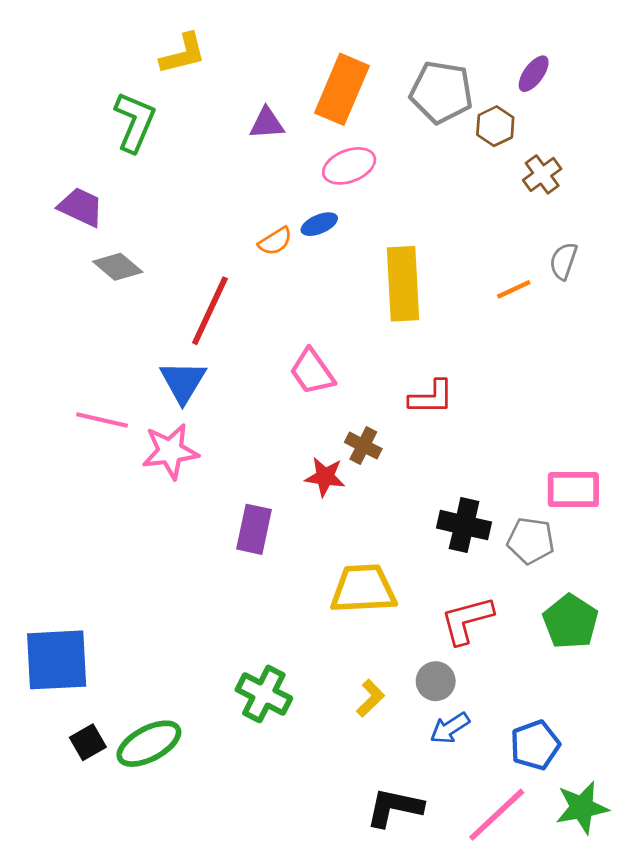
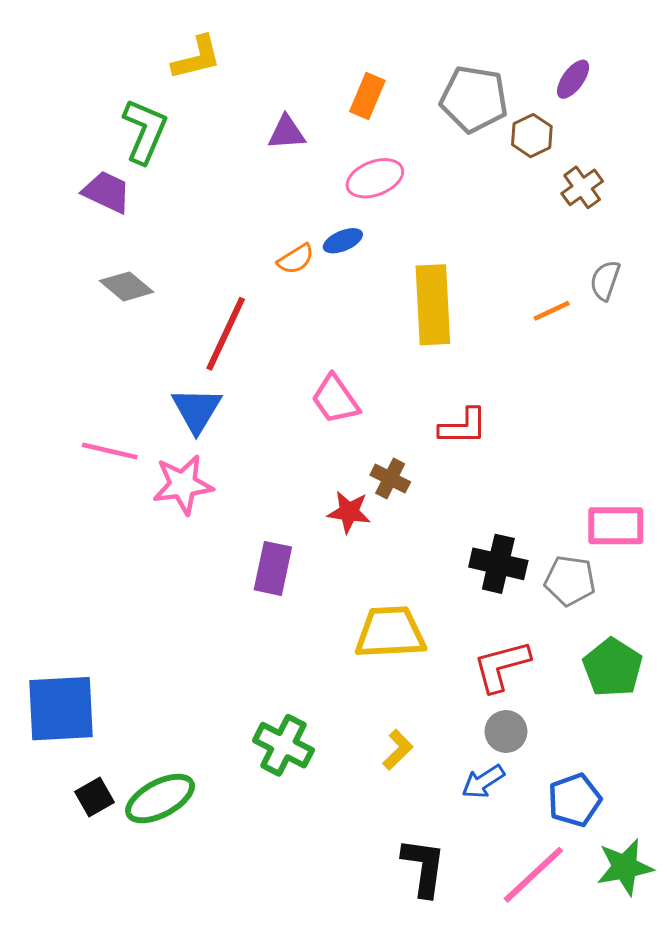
orange rectangle: (342, 89) -> (367, 96), size x0.6
purple trapezoid: (81, 207) -> (107, 192), moved
gray circle: (436, 681) -> (506, 731), moved
black L-shape: (394, 808) -> (424, 867), turned 86

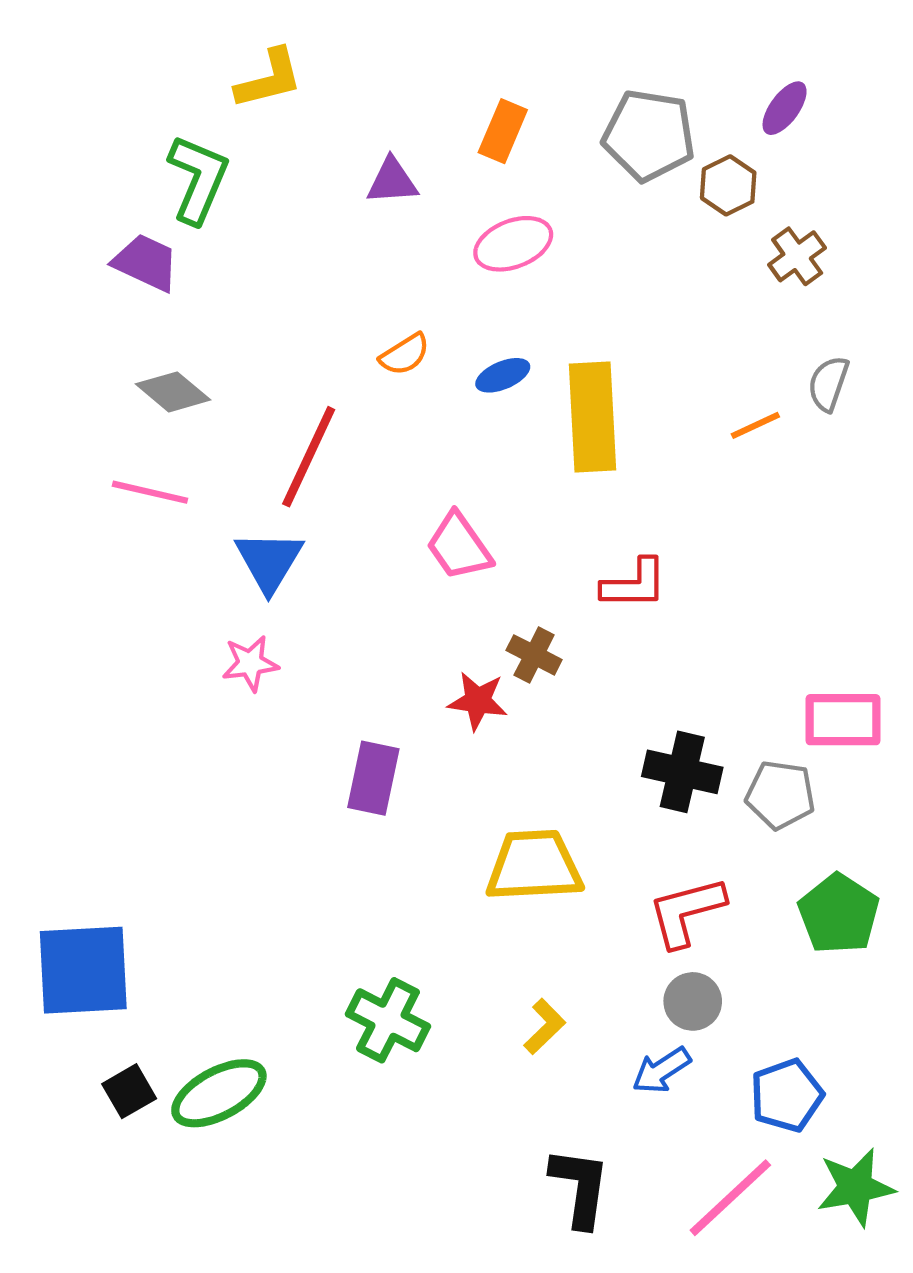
blue ellipse: (343, 241) -> (503, 375), moved
pink line: (110, 451) -> (150, 492), moved
pink star: (183, 485) -> (250, 663), size x0.7

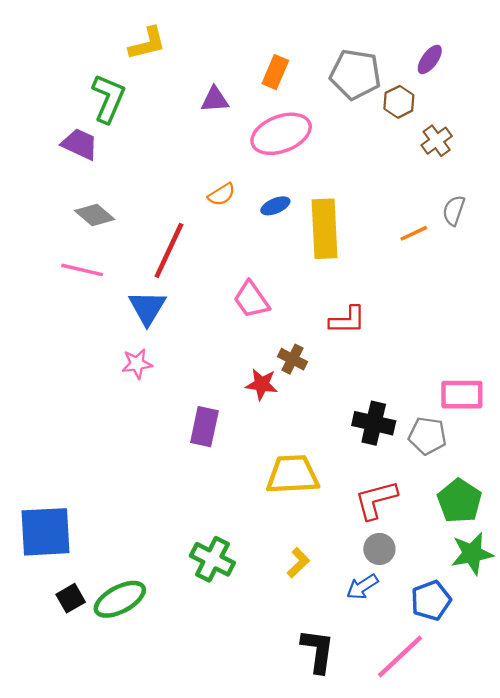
pink ellipse: (513, 244) -> (281, 134), size x1.4
green star: (856, 1187) -> (472, 554), moved

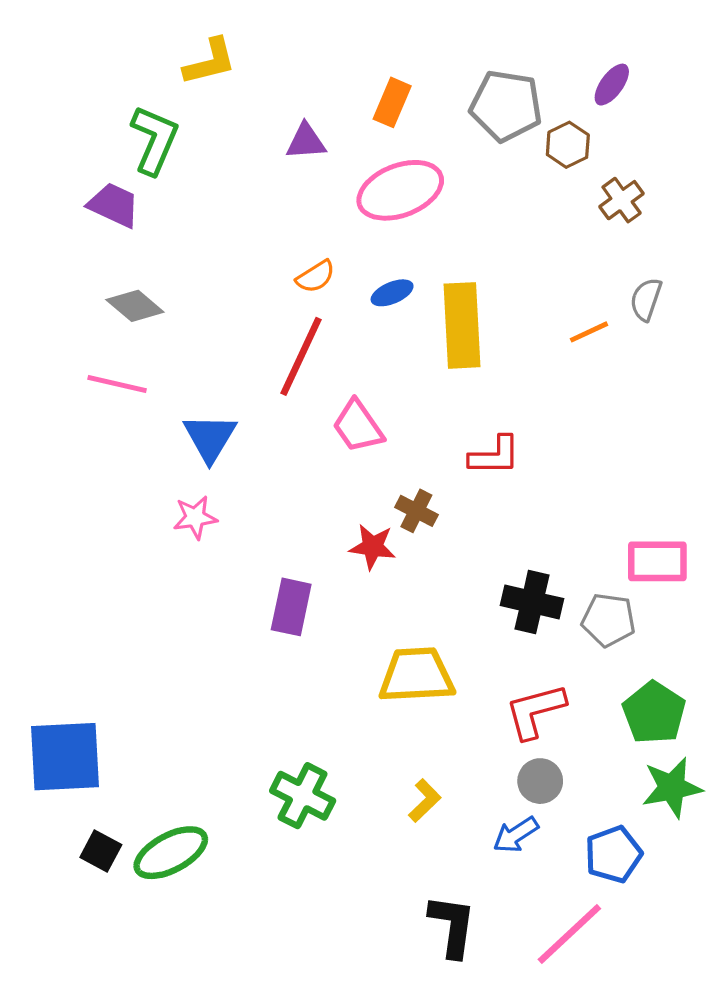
red line: (169, 250) -> (301, 356), moved
black square: (71, 598) -> (101, 851), turned -32

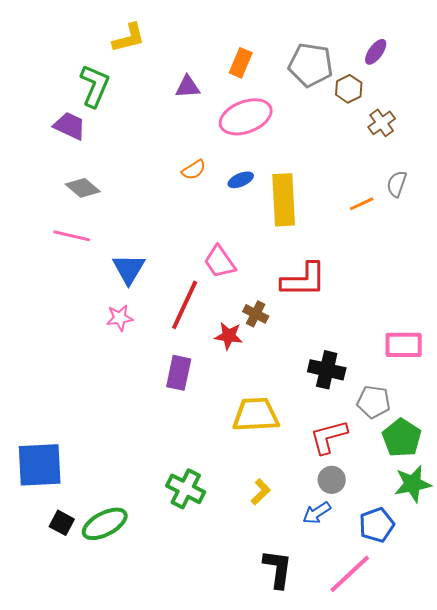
red line: (301, 356) -> (185, 305), moved
red L-shape: (495, 456) -> (304, 280), size x1.4
gray pentagon: (609, 620) -> (374, 402), moved

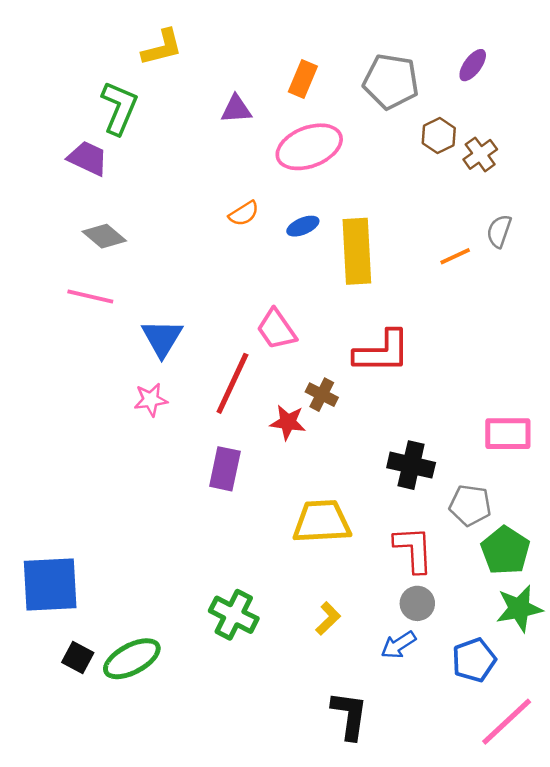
brown hexagon: (349, 89) -> (439, 136), moved
red L-shape: (329, 437) -> (414, 549), turned 102
pink line: (350, 574) -> (507, 722), moved

